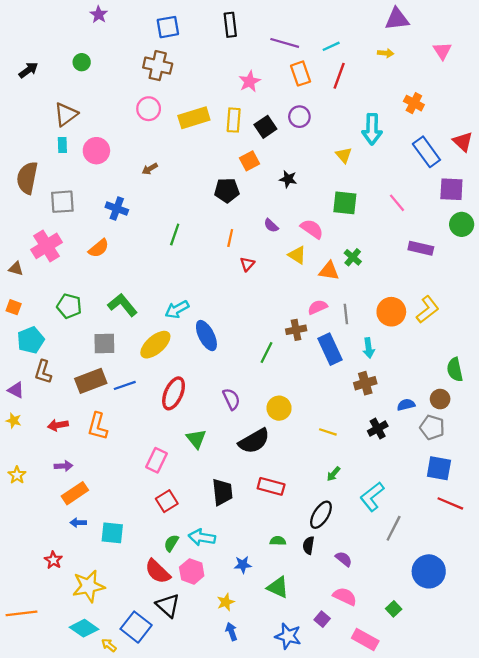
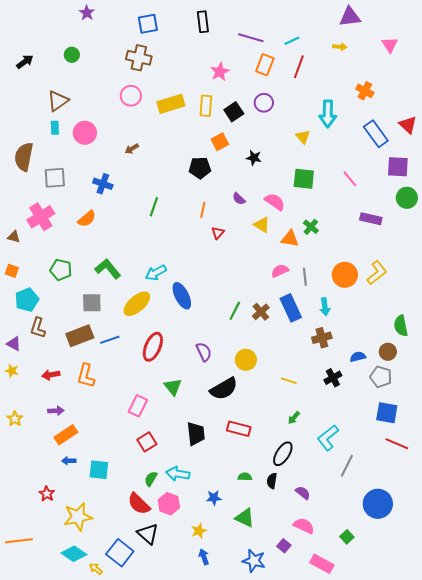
orange rectangle: (301, 74) -> (265, 65), turned 40
brown cross: (296, 330) -> (261, 312), moved, turned -30

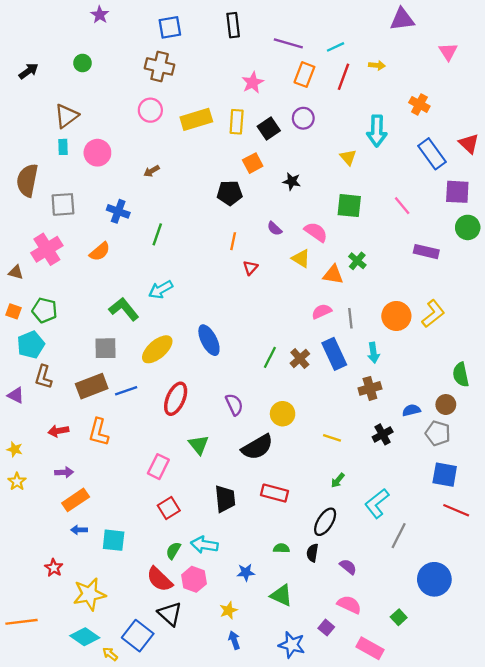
yellow arrow: (340, 47) -> (377, 65), moved
green line: (154, 207) -> (157, 234), moved
green pentagon: (61, 270) -> (45, 310), moved
cyan arrow: (156, 273) -> (161, 290), moved
yellow star: (12, 371) -> (15, 449), moved

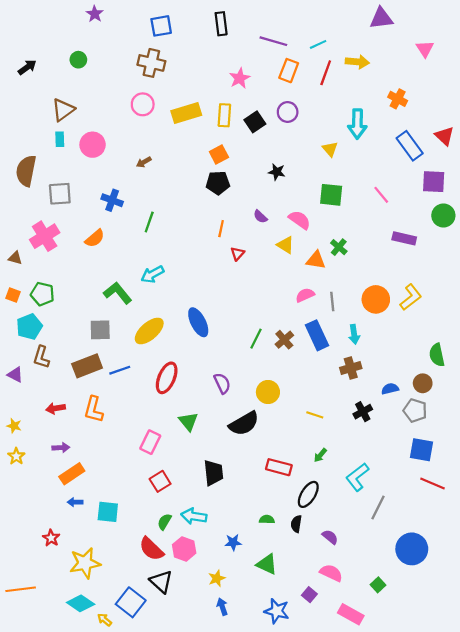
yellow arrow: (377, 65) -> (357, 62), size x1.5
orange square: (253, 163) -> (219, 154), moved
red rectangle: (275, 493) -> (279, 467), moved

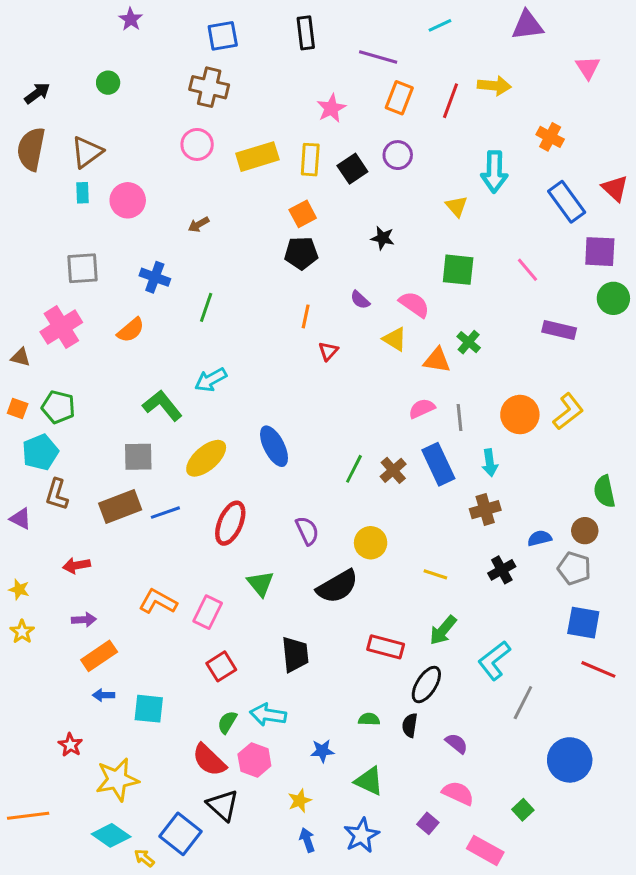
cyan line: (318, 44) -> (440, 25), moved
brown semicircle: (26, 171) -> (31, 149), moved
orange L-shape: (94, 409) -> (158, 602), moved, turned 104
green arrow: (320, 455) -> (443, 630), size x1.5
blue star: (277, 611) -> (362, 835), moved, turned 30

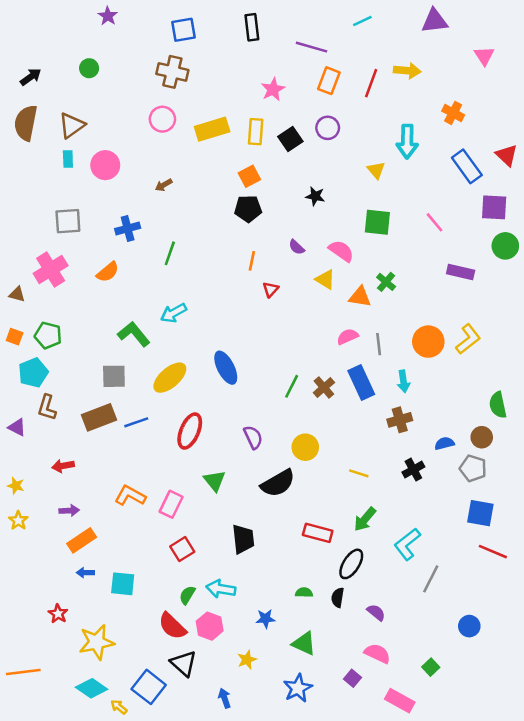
blue cross: (155, 277) -> (128, 228), turned -35
blue circle: (570, 760) -> (469, 626), size x0.6
blue arrow: (307, 840) -> (225, 698), moved

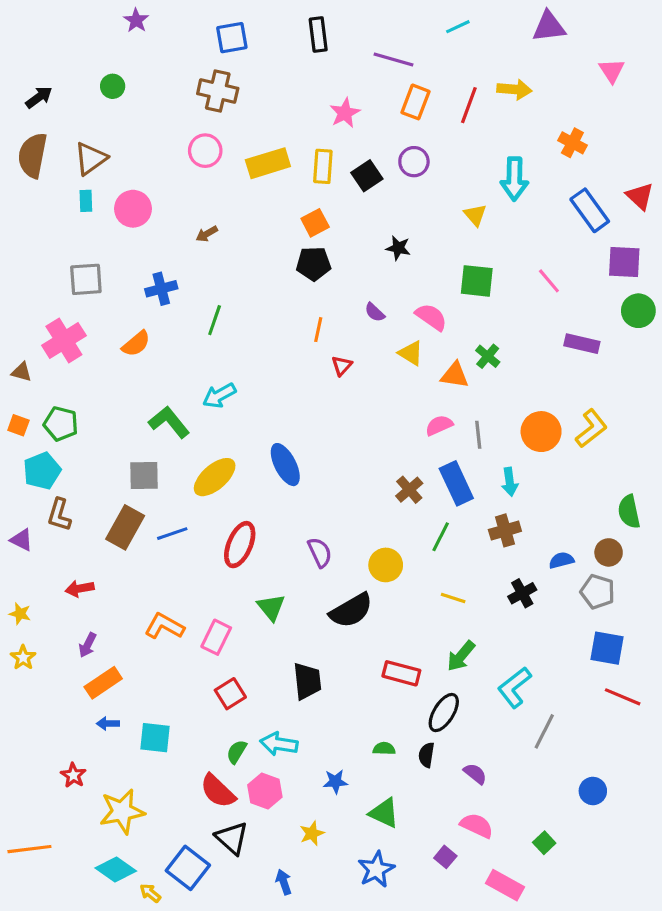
green line: (292, 386) -> (441, 537), moved
brown rectangle: (99, 417) -> (125, 527), turned -40
purple arrow: (69, 511) -> (87, 645), turned 120

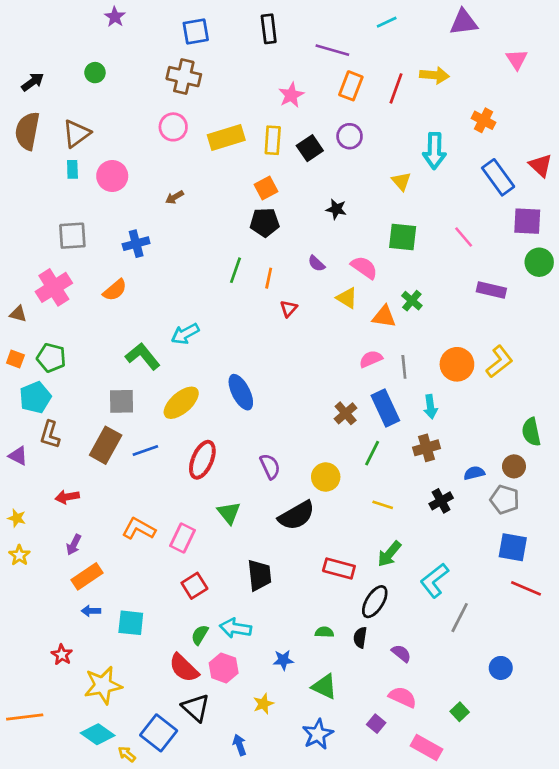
green line: (215, 320) -> (236, 270), moved

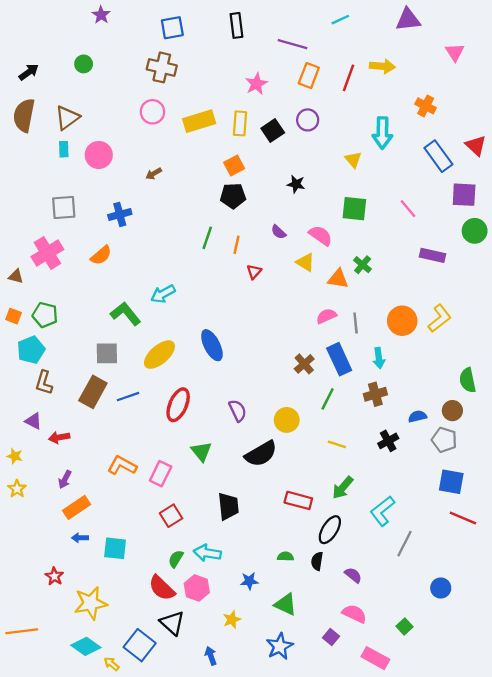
purple triangle: (18, 456) -> (33, 421), moved

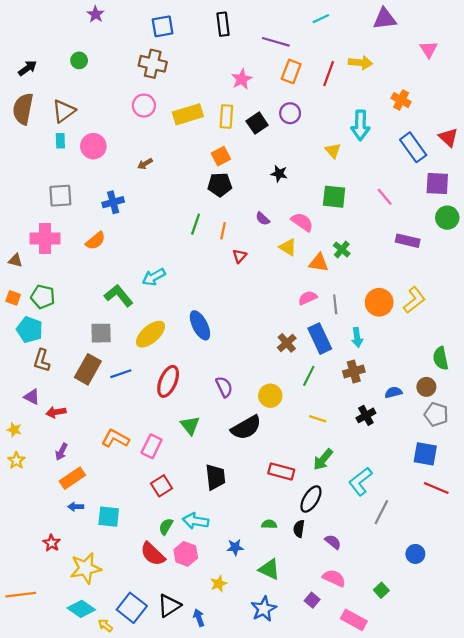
pink cross: (47, 253) -> (45, 239), turned 32
cyan pentagon: (31, 350) -> (30, 330), turned -30
gray pentagon: (444, 440) -> (436, 414), moved
black triangle: (172, 623) -> (169, 606), moved, turned 45

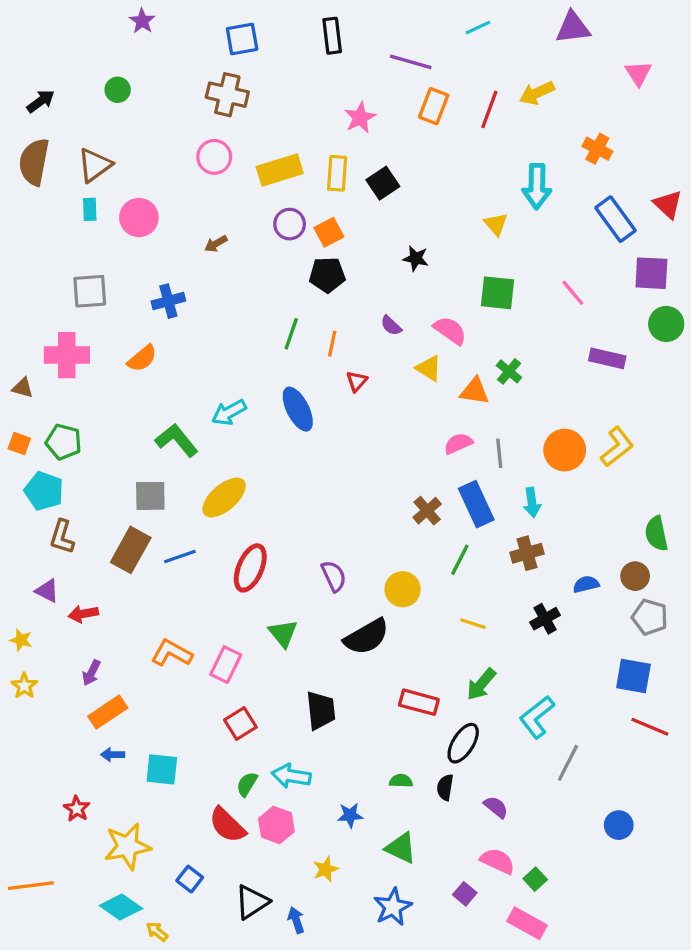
yellow arrow: (360, 63) -> (537, 93), turned 150
purple circle: (290, 113) -> (290, 224), moved
blue ellipse: (200, 325) -> (298, 409), moved
green square: (381, 590) -> (535, 879), moved
blue square: (132, 608) -> (190, 879), moved, size x0.6

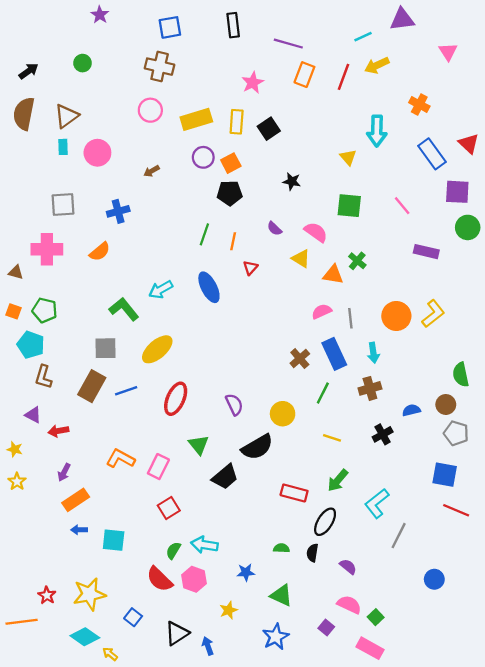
cyan line: (478, 28) -> (363, 37), moved
black trapezoid: (321, 710) -> (225, 477), moved, turned 56
red star: (77, 809) -> (47, 595), moved

